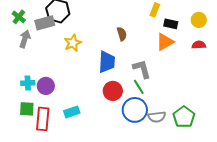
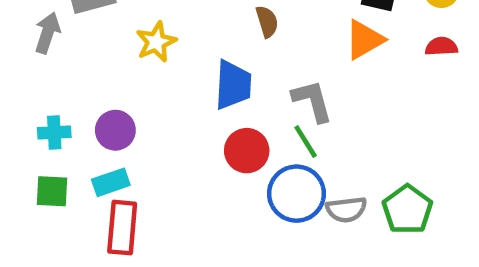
purple circle: (46, 86) -> (115, 130), moved
cyan rectangle: (72, 112) -> (111, 182), moved
red rectangle: (43, 119) -> (122, 228), moved

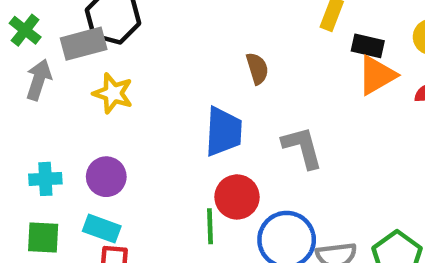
orange triangle: (364, 40) -> (377, 75), moved
yellow star: (156, 42) -> (113, 93), moved, turned -30
green line: (306, 142) -> (210, 226), moved, turned 30
cyan rectangle: (111, 182) -> (102, 229), turned 39

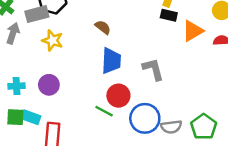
black rectangle: (368, 46) -> (169, 15), moved
brown semicircle: (257, 68) -> (103, 27), moved, turned -35
green line: (210, 226) -> (104, 111), turned -60
cyan rectangle: (102, 229) -> (31, 117), moved

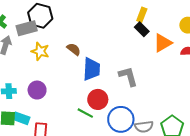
black rectangle: (169, 15) -> (142, 29), turned 32
brown semicircle: (103, 27) -> (74, 49), moved

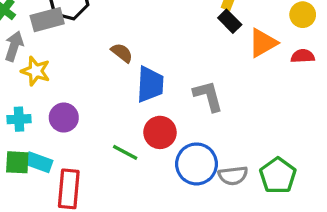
yellow star: (40, 51) -> (36, 71), moved
green line: (85, 113) -> (125, 152), moved

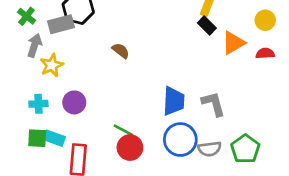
yellow star: (36, 71) -> (52, 65), turned 30
blue trapezoid: (150, 84) -> (174, 101), moved
gray L-shape: (208, 96) -> (213, 104), moved
red circle: (160, 132) -> (130, 148), moved

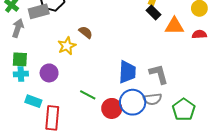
orange triangle: (233, 43) -> (174, 26), turned 30
yellow star: (52, 65) -> (67, 46), moved
green square: (37, 138) -> (20, 59), moved
red circle: (130, 148) -> (112, 108), moved
gray semicircle: (210, 149) -> (152, 99), moved

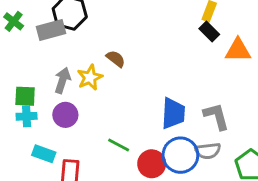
gray arrow: (18, 28) -> (63, 80), moved

